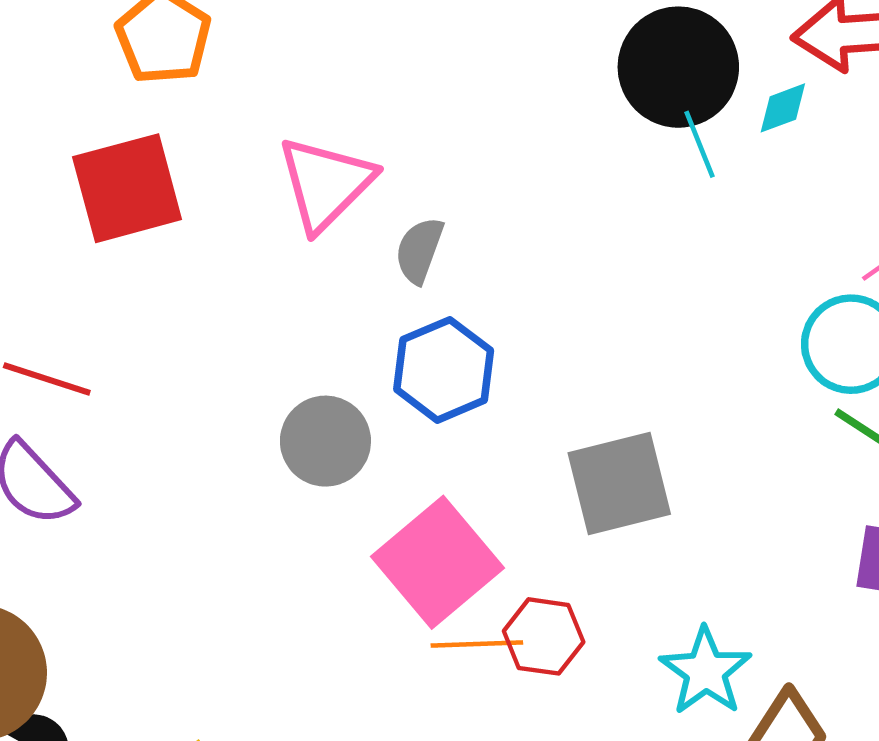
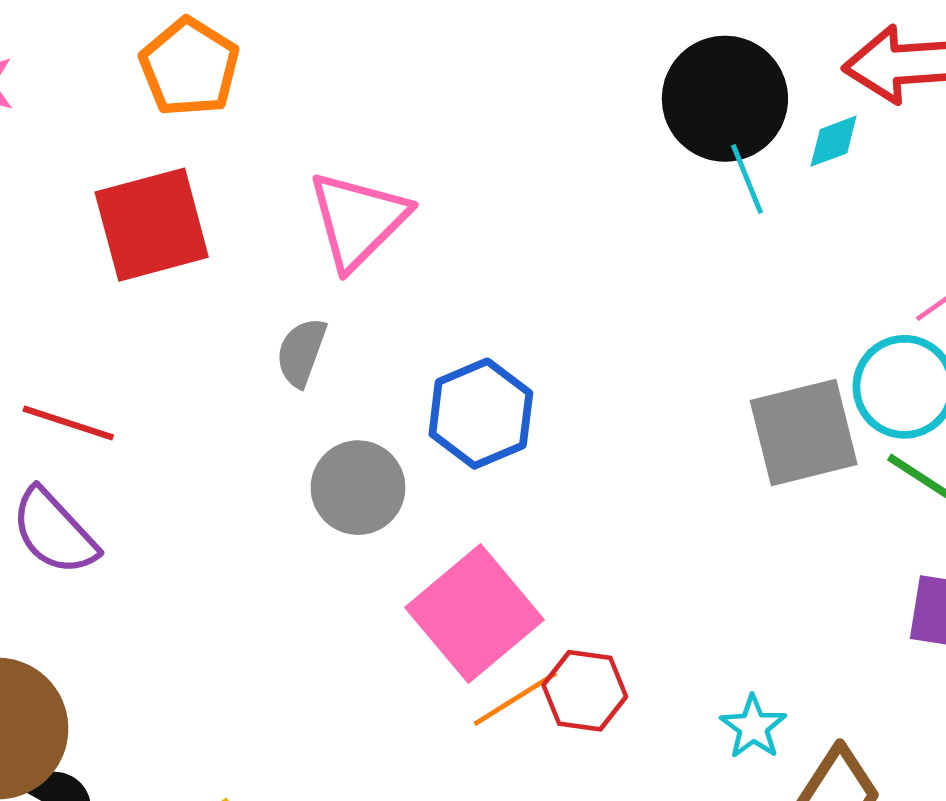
gray semicircle: (419, 250) -> (301, 352), moved
gray square: (619, 483) -> (804, 432), moved
orange line: (477, 644) -> (515, 699), turned -30
cyan star: (706, 671) -> (753, 727), size x0.7

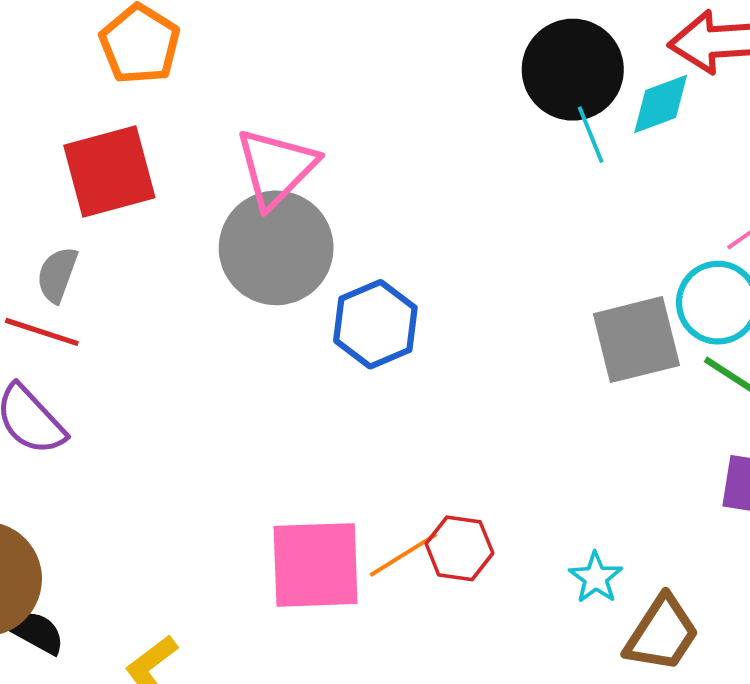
cyan diamond: (834, 141) -> (661, 104), size x1.4
gray semicircle: (301, 352) -> (57, 275), moved
gray circle: (358, 488) -> (276, 248), moved, size x1.5
pink square: (475, 614) -> (316, 565), moved, turned 38

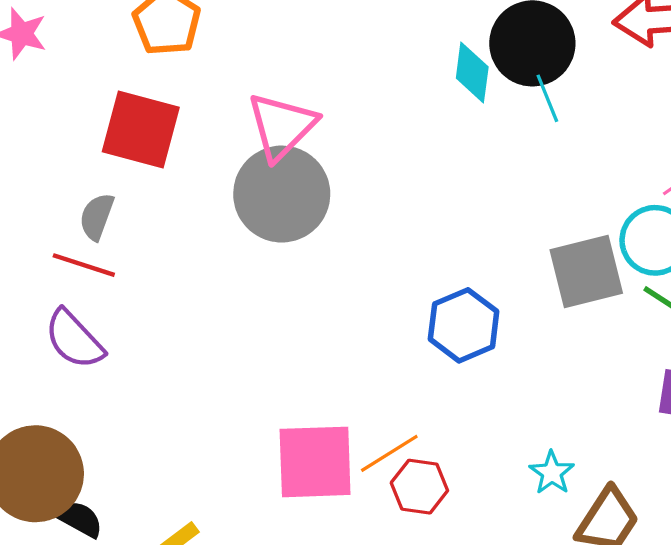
cyan diamond: (661, 104) -> (472, 72), moved, turned -62
red square: (109, 171) -> (141, 129), turned 30
blue hexagon: (375, 324) -> (464, 325), moved
red hexagon: (459, 548) -> (419, 487), moved

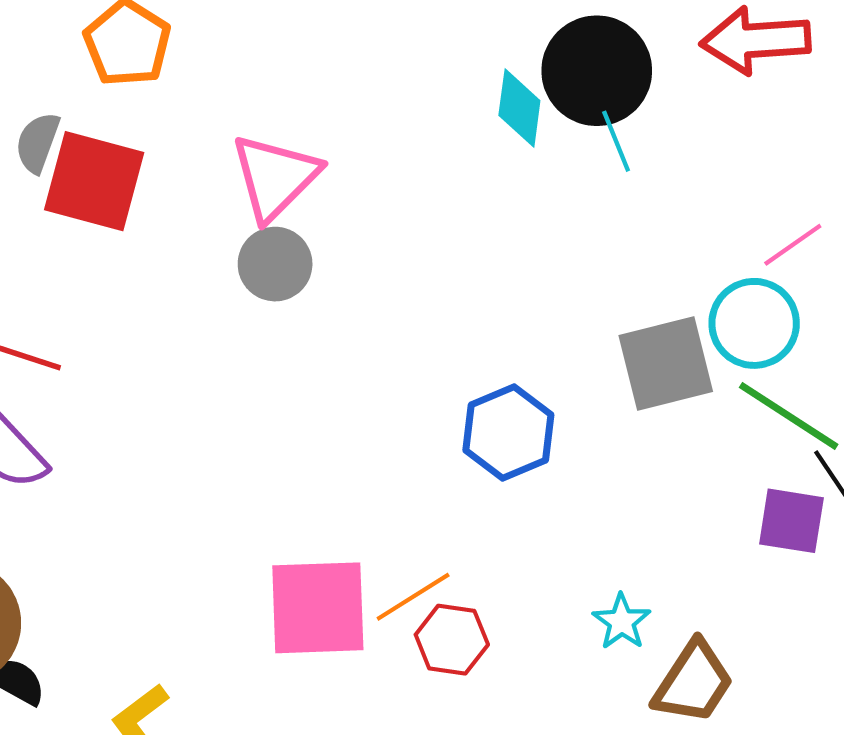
gray circle: (282, 194) -> (275, 264), size x0.6
gray semicircle: (97, 217) -> (38, 143), moved

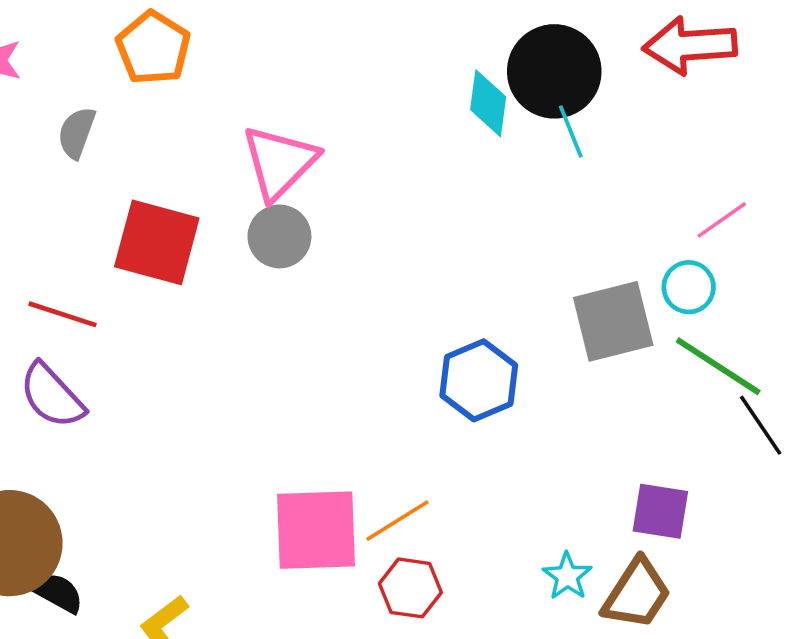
red square: (94, 181) -> (157, 242), moved
cyan circle: (754, 323) -> (689, 287), size x0.7
purple square: (791, 521) -> (660, 511), moved
cyan star: (622, 622) -> (567, 576), moved
red hexagon: (452, 640) -> (410, 588), moved

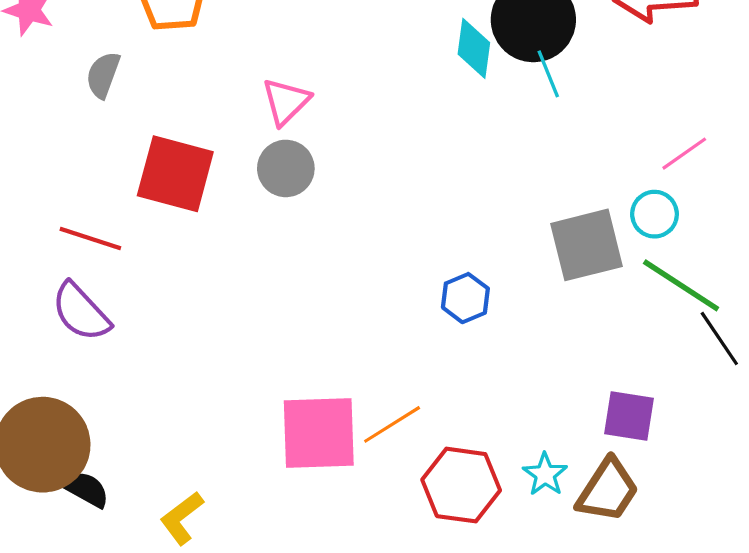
pink triangle: (279, 162) -> (286, 102), size x0.7
blue hexagon: (479, 380) -> (465, 298), size x0.7
red hexagon: (410, 588) -> (461, 485), moved, size x1.4

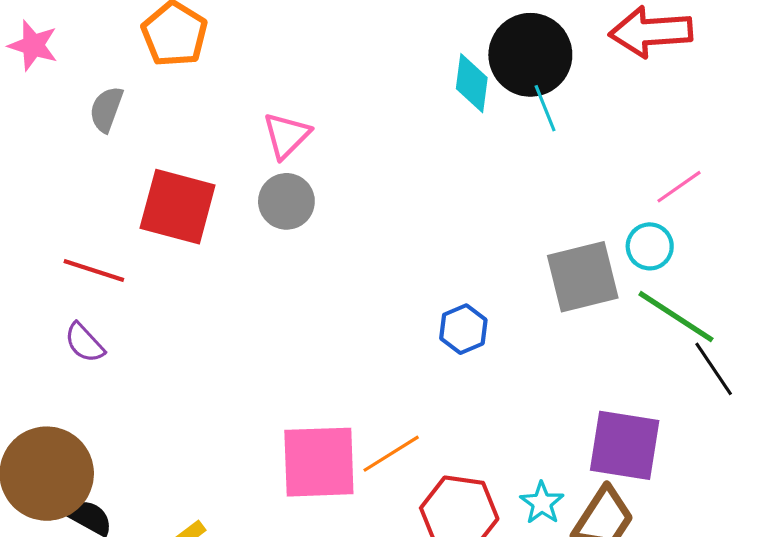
purple semicircle: (81, 312) -> (84, 343), size x0.7
purple square: (629, 416) -> (625, 445), size x1.4

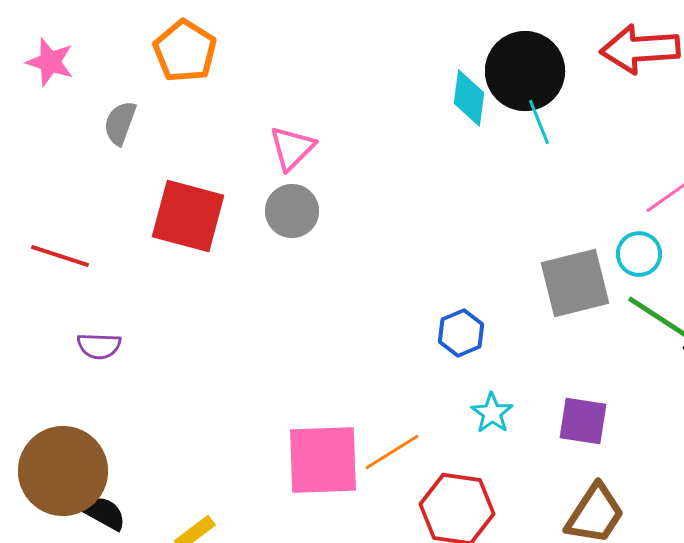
red line: (94, 270) -> (60, 256), moved
purple semicircle: (84, 343) -> (99, 346), turned -45
purple square: (625, 445) -> (583, 421), moved, size x0.7
cyan star: (542, 503) -> (492, 413), moved

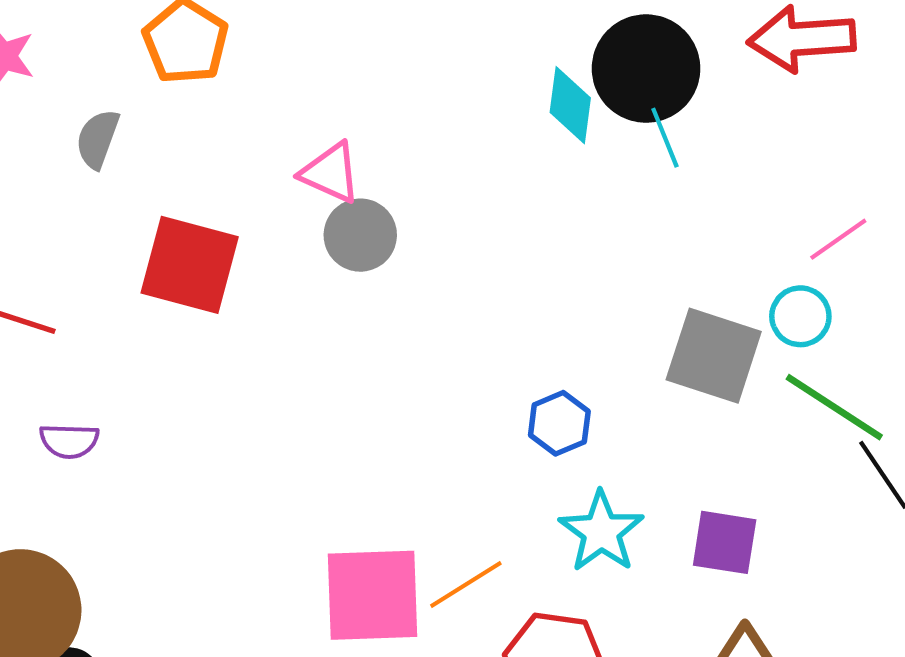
pink triangle: (292, 148) -> (330, 173), turned -51
gray circle: (292, 211) -> (360, 235), moved
gray square: (575, 283) -> (714, 356), turned 32
cyan star: (492, 413) -> (601, 532), size x1.5

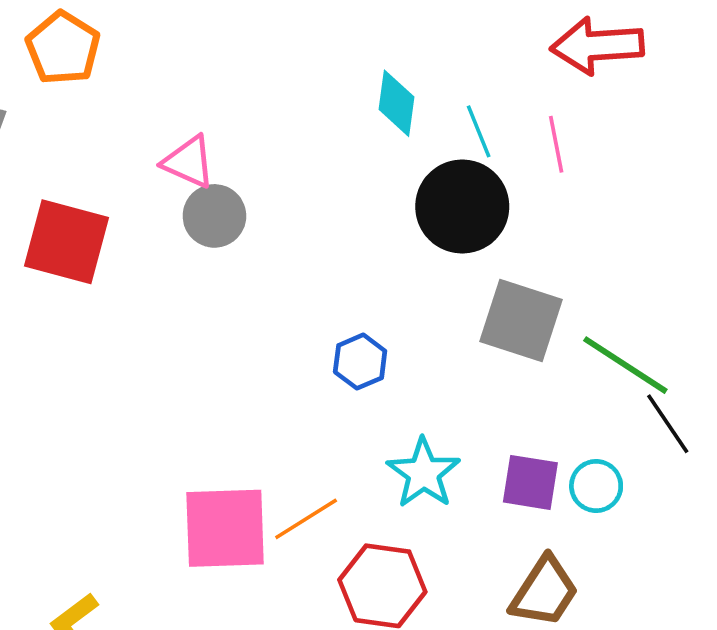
black circle: (646, 69) -> (462, 207), moved
pink line: (838, 239) -> (556, 144), moved, turned -66
cyan circle: (800, 316) -> (596, 486), moved
blue hexagon: (559, 423) -> (360, 362), moved

